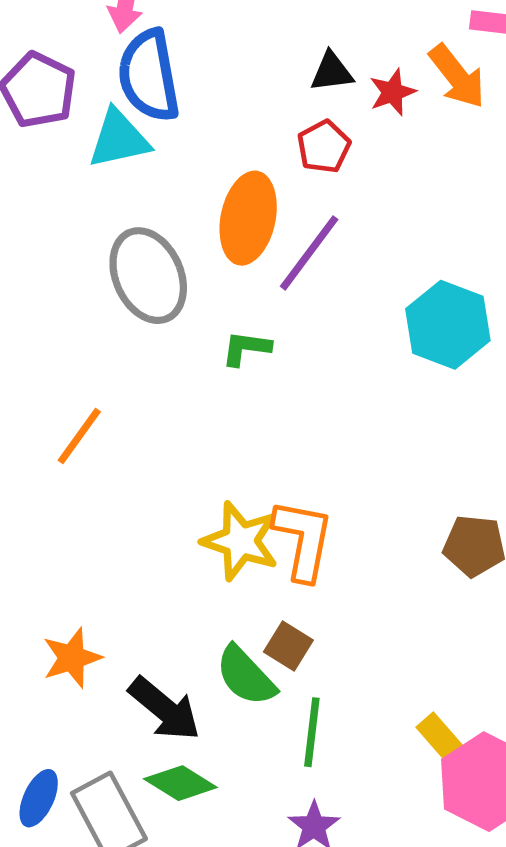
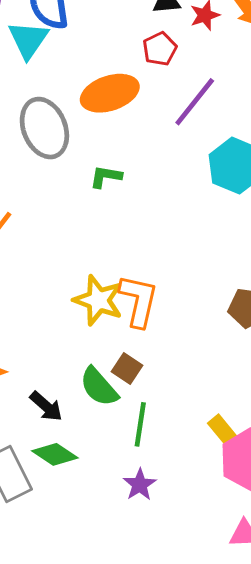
cyan triangle: (119, 139) -> (28, 40), turned -45
orange ellipse: (248, 218) -> (110, 93), turned 58
purple line: (309, 253) -> (195, 102), moved
black arrow: (164, 709) -> (46, 406), size x0.7

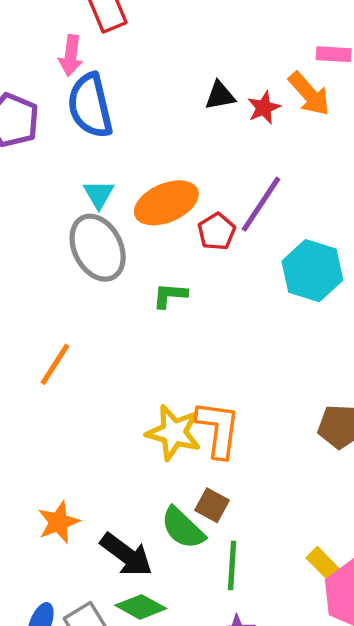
cyan triangle: (28, 40) -> (99, 194), moved, size x0.7
red pentagon: (160, 49) -> (217, 232), moved
black arrow: (46, 406) -> (126, 555), size x1.4

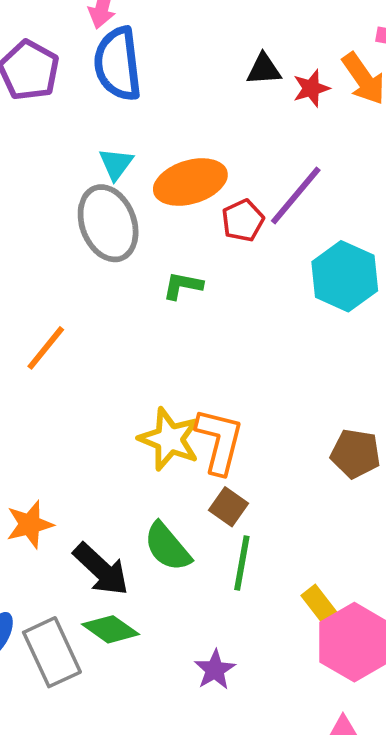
brown square: (212, 505) -> (228, 507), moved
green line: (232, 566) -> (242, 563), moved

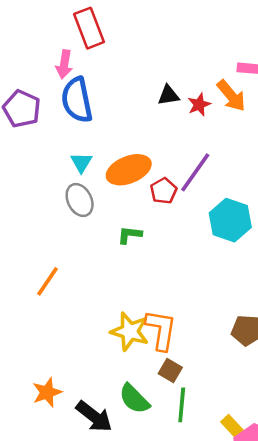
gray ellipse: (108, 223) -> (80, 200), size x0.7

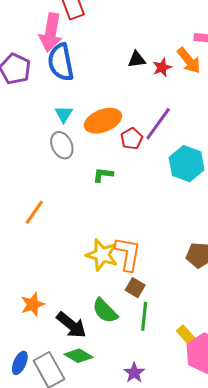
pink arrow: (64, 64) -> (51, 33), size x1.6

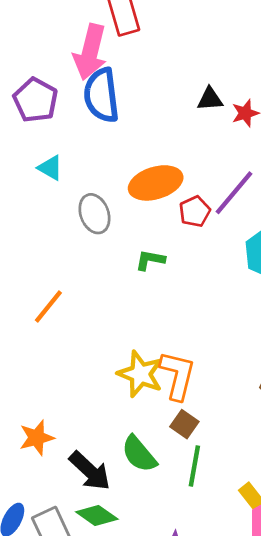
cyan triangle: (64, 114) -> (50, 168), moved, turned -36

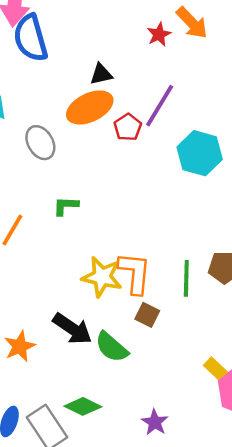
black triangle: (210, 99) -> (101, 74), moved
green L-shape: (150, 260) -> (66, 206), moved
green line: (194, 466) -> (186, 278), moved
black arrow: (90, 471) -> (72, 329), moved

